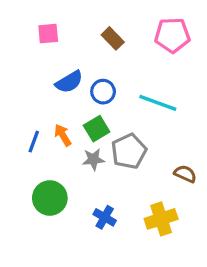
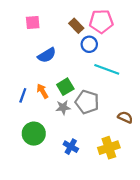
pink pentagon: (172, 35) -> (101, 21), moved
blue circle: (103, 92) -> (89, 44), moved
gray pentagon: (129, 151) -> (87, 102), turned -30

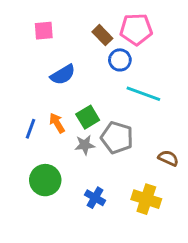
yellow cross: (109, 148) -> (146, 199), turned 36

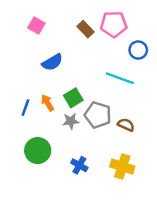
pink square: (44, 31) -> (36, 25), turned 35
blue circle: (120, 60) -> (138, 50), moved
brown semicircle: (168, 158) -> (126, 125), moved

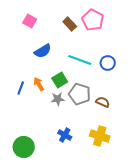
pink pentagon: (114, 24) -> (93, 20), turned 30
blue circle: (138, 50) -> (108, 63), moved
cyan line: (120, 78) -> (80, 60), moved
green circle: (38, 151) -> (24, 147), moved

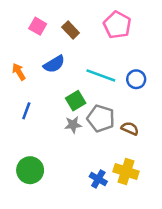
brown rectangle: (70, 24) -> (71, 30), moved
orange arrow: (39, 84) -> (19, 72), moved
blue cross: (65, 135) -> (98, 179), moved
green circle: (24, 147) -> (30, 170), moved

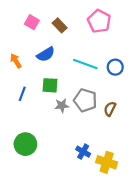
green square: (76, 101) -> (50, 85), moved, turned 35
brown semicircle: (130, 128) -> (110, 109), turned -88
yellow cross: (126, 171) -> (107, 162), moved

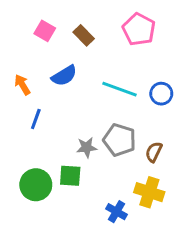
green square: (50, 85) -> (70, 176), moved
blue line: (22, 94) -> (36, 119), moved
green circle: (25, 144) -> (36, 185), moved
yellow cross: (107, 162) -> (149, 192), moved

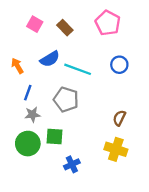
cyan line: (119, 89) -> (78, 69), moved
blue circle: (161, 94) -> (119, 65), moved
gray pentagon: (119, 140) -> (66, 99), moved
gray star: (87, 147) -> (32, 115), moved
blue cross: (116, 212) -> (72, 164), moved, turned 35

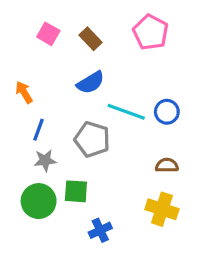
blue semicircle: (50, 59) -> (91, 83), moved
blue circle: (119, 65) -> (167, 112), moved
cyan line: (78, 69) -> (126, 112), moved
brown semicircle: (119, 118) -> (167, 165), turned 63

